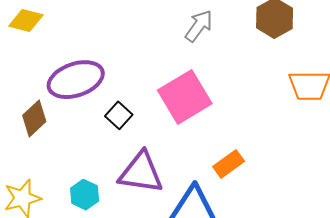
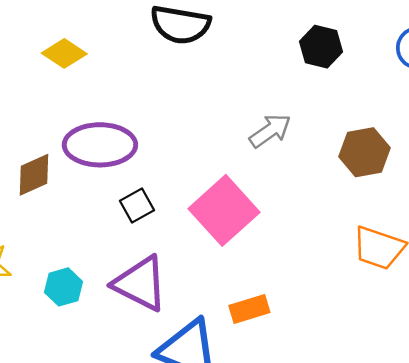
pink square: (185, 97) -> (224, 210), turned -30

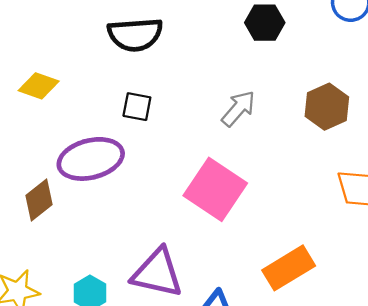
black square: (137, 206) -> (137, 107), moved, turned -36
orange rectangle: (249, 309) -> (289, 268), moved, size x1.4

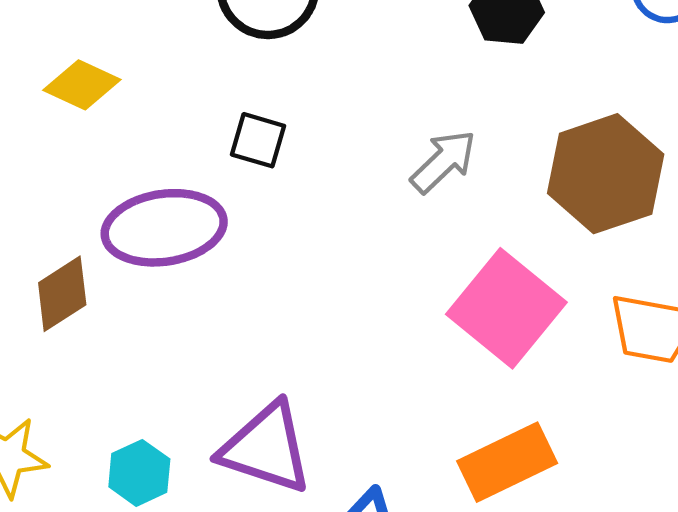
brown hexagon: (327, 107) -> (606, 174), size x1.4
pink square: (215, 189) -> (506, 308), moved

